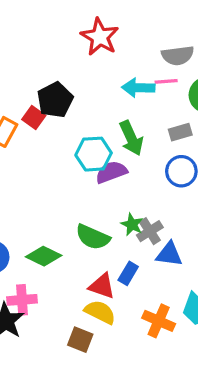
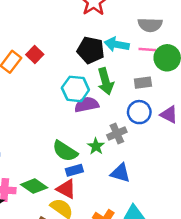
pink line: (166, 81) -> (147, 49), moved
black pentagon: (55, 100) -> (91, 50), moved, turned 30
gray cross: (150, 231) -> (117, 133), moved
green diamond: (44, 256) -> (34, 186), moved
blue rectangle: (128, 273) -> (74, 170), moved, turned 35

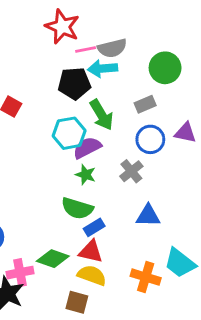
gray semicircle: (150, 25) -> (112, 48), moved
pink line: (147, 49) -> (86, 49), moved
green star: (96, 146) -> (86, 175), moved

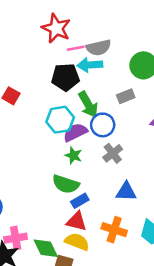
blue circle: (150, 139) -> (103, 125), moved
green diamond: (53, 259) -> (46, 248), moved, turned 44
orange cross: (146, 277) -> (114, 230), moved

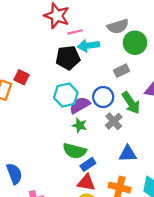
gray semicircle: (99, 48) -> (118, 26), moved
green arrow: (88, 105) -> (131, 103), moved

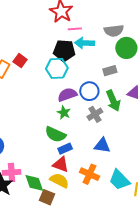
cyan hexagon: (66, 95) -> (57, 68), moved

